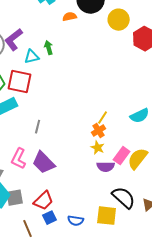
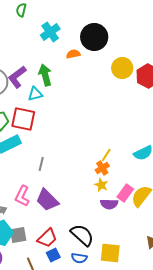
yellow circle: (119, 20) -> (122, 68), moved
green arrow: (49, 48) -> (45, 75), moved, size x1.5
black semicircle: (124, 198) -> (82, 235), moved

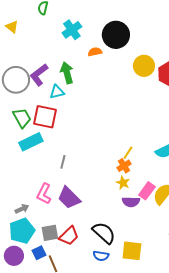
gray square: (18, 235) -> (50, 233), moved
blue square: (53, 255) -> (39, 253), moved

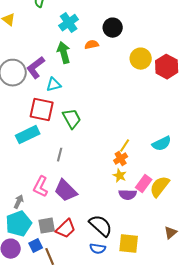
black circle: (116, 35) -> (113, 28), size x0.7
green arrow: (67, 73) -> (64, 53), moved
green trapezoid: (22, 118) -> (72, 119), moved
gray arrow: (22, 209) -> (19, 202), turned -40

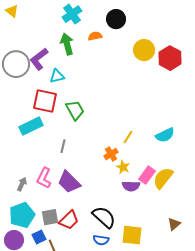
orange cross: (121, 159) -> (111, 154), moved
gray arrow: (19, 202) -> (22, 184), moved

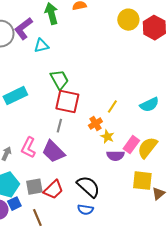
red square: (45, 101) -> (67, 102), moved
gray line: (63, 146) -> (59, 126), moved
yellow square: (132, 235) -> (142, 181), moved
blue square: (39, 237) -> (14, 204), moved

